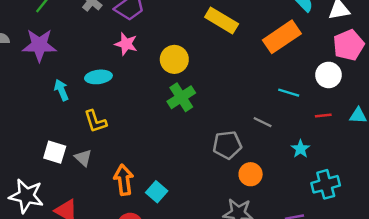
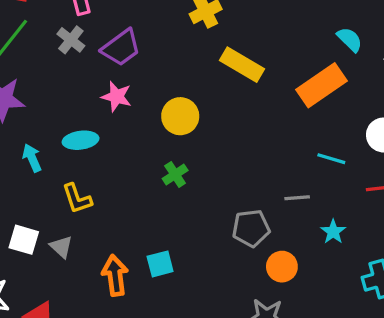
green cross: (181, 97) -> (175, 175), moved, size x0.7
gray line: (263, 122) -> (297, 198), turned -30
cyan star: (300, 149) -> (333, 232), moved
cyan square: (157, 192) -> (160, 264), moved, turned 35

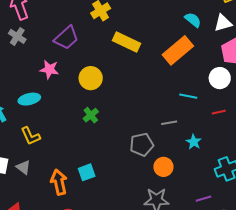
purple trapezoid: (121, 48) -> (66, 38), moved

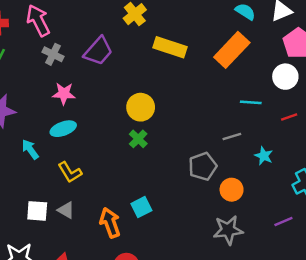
gray cross: (17, 36) -> (53, 54), moved
pink star: (49, 69) -> (64, 94), moved
yellow circle: (91, 78) -> (141, 107), moved

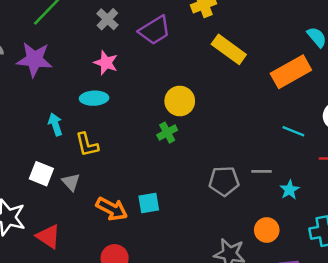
gray line: (232, 137) -> (262, 171), moved
cyan arrow: (30, 149) -> (55, 124), moved
orange circle: (232, 190) -> (267, 230), moved
orange arrow: (110, 223) -> (112, 209), turned 120

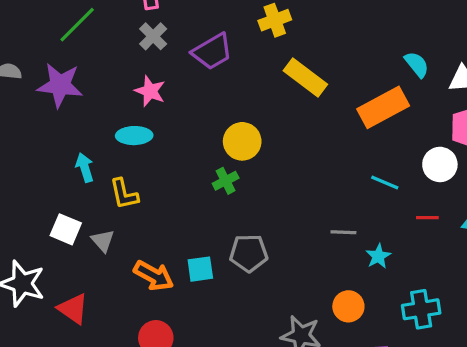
gray pentagon: (224, 181) -> (249, 253), moved

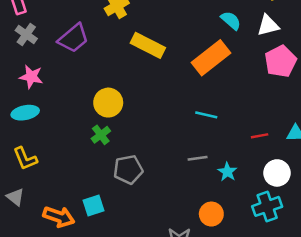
white circle: (440, 164) -> (277, 173), moved
cyan line: (385, 183) -> (206, 115), moved
gray pentagon: (249, 253) -> (128, 170), moved

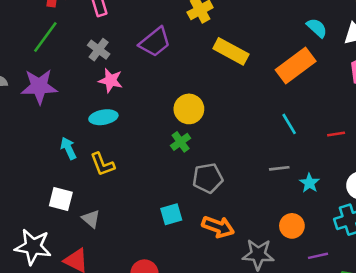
gray cross: (26, 35) -> (99, 50), moved
cyan line: (206, 115) -> (289, 124), turned 45
red line: (260, 136) -> (336, 134), moved
gray triangle: (15, 197) -> (91, 219), moved
orange arrow: (59, 217) -> (218, 227), moved

